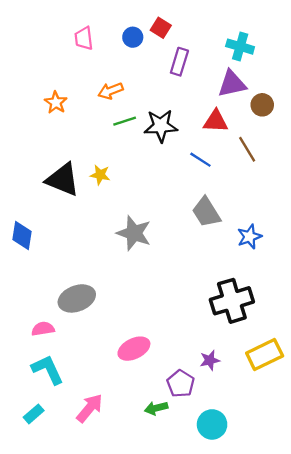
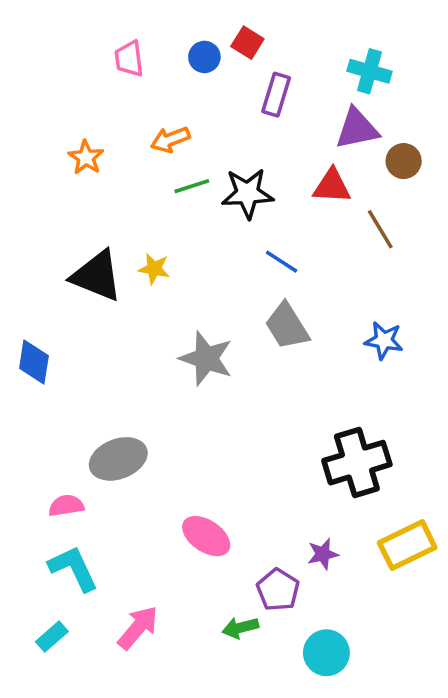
blue line: (200, 160) -> (282, 262), moved
gray trapezoid: (206, 212) -> (287, 326), moved
blue star: (249, 237) -> (384, 340), moved, turned 30
pink ellipse: (134, 349) -> (206, 536), turned 60

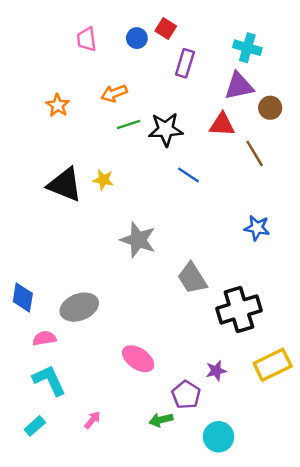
gray trapezoid: (287, 326) -> (192, 278), moved
blue diamond: (34, 362) -> (23, 297), moved
pink arrow: (138, 628) -> (92, 420), size x0.6

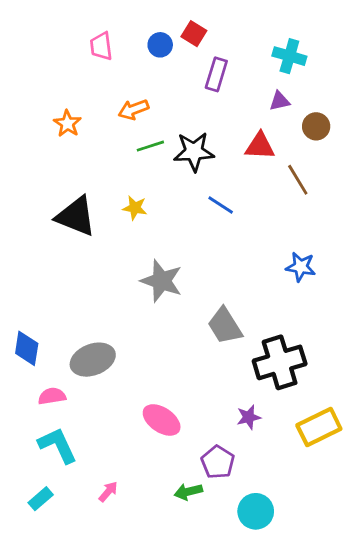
purple triangle: (239, 86) -> (280, 101), size x0.6
yellow star: (103, 180) -> (135, 208), moved
purple star: (216, 371) -> (249, 417), moved

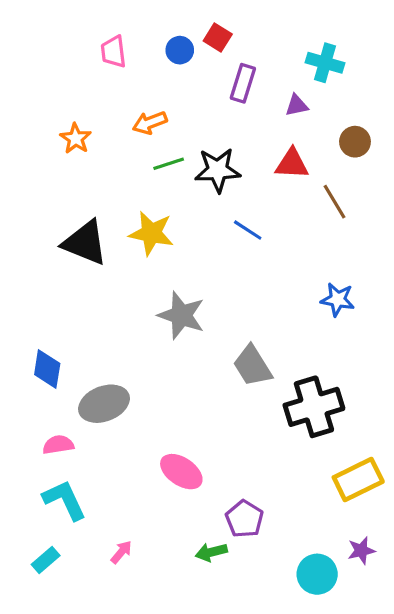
purple triangle: (280, 101) -> (297, 105), moved
yellow star: (135, 208) -> (151, 233), size x1.6
blue diamond: (27, 348) -> (47, 369), moved
purple star: (249, 417) -> (361, 550), moved
cyan circle: (256, 511) -> (317, 574), moved

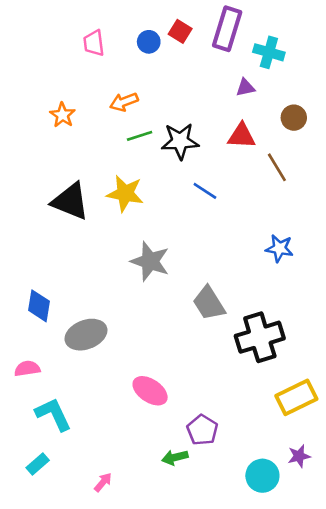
purple rectangle: (243, 83) -> (227, 29), moved, size x1.4
pink semicircle: (58, 445) -> (27, 369), moved
pink arrow: (121, 552) -> (103, 482), moved

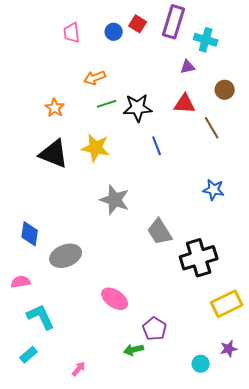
orange star: (62, 115) -> (55, 108), moved
blue line: (205, 191) -> (157, 146), turned 36
cyan circle: (262, 476) -> (201, 364), size x0.7

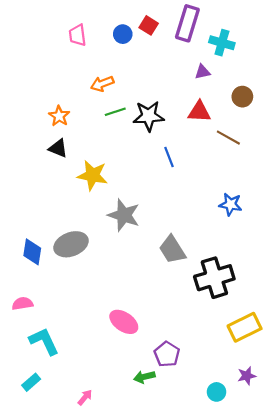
brown line: (212, 128) -> (228, 138), turned -30
yellow star: (96, 148) -> (93, 175), moved
black triangle: (54, 154) -> (58, 148), moved, size x0.6
gray ellipse: (66, 256) -> (71, 244), moved

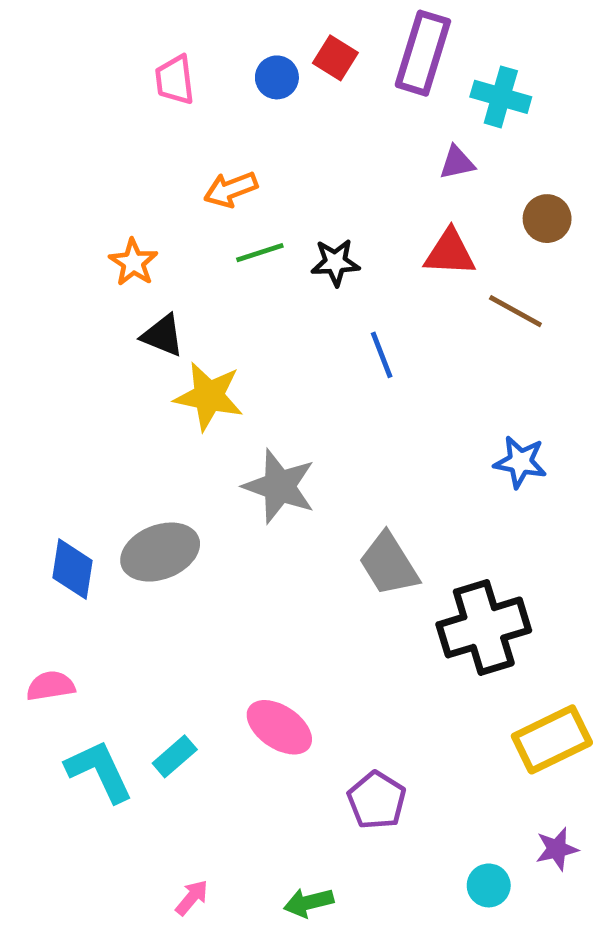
black star: (149, 116) -> (335, 262), size x0.7
black triangle: (58, 148) -> (163, 335), moved
green arrow: (144, 377) -> (309, 902), moved
cyan rectangle: (31, 382) -> (175, 756), moved

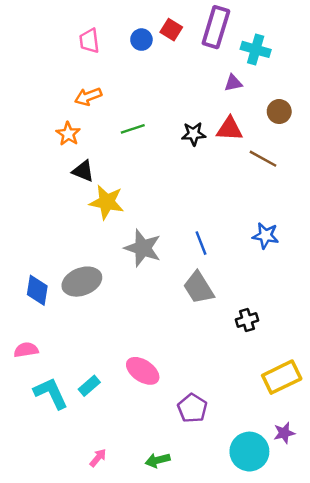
orange arrow: (231, 189) -> (88, 97), moved
black star: (335, 262) -> (194, 134), moved
blue line: (382, 355) -> (201, 243), moved
black cross: (484, 627) -> (247, 320), size x0.5
cyan circle: (489, 885) -> (249, 452), size x1.8

